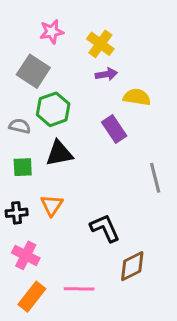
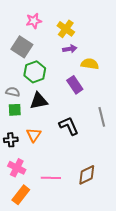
gray semicircle: (20, 126) -> (13, 92), moved
black L-shape: (105, 228) -> (69, 126), moved
pink line: (79, 289) -> (51, 178), moved

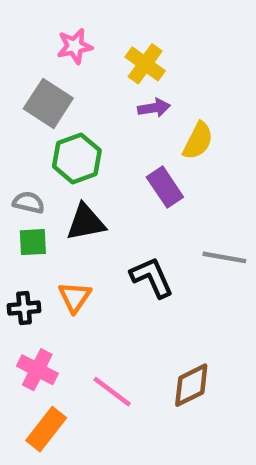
yellow semicircle: (90, 64) -> (198, 141), turned 108
gray line: (102, 117) -> (224, 257), turned -66
pink line: (51, 178) -> (112, 392), turned 36

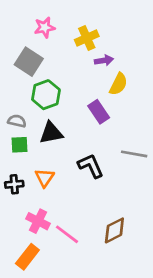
yellow cross: (145, 64) -> (87, 38), turned 30
purple arrow: (154, 108) -> (104, 60), moved
pink cross: (37, 370) -> (38, 221), moved

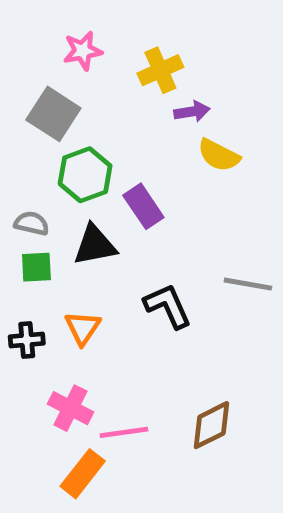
yellow semicircle: (118, 84) -> (219, 155), turned 90
purple rectangle: (99, 112) -> (143, 206), moved
pink line: (67, 234) -> (124, 432), turned -45
orange rectangle: (27, 257) -> (83, 474), moved

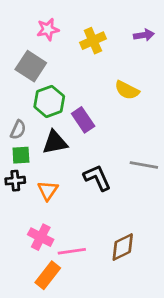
purple arrow: (192, 112) -> (144, 35), moved
gray semicircle: (32, 223) -> (18, 130), turned 102
black cross: (27, 340) -> (15, 181), moved

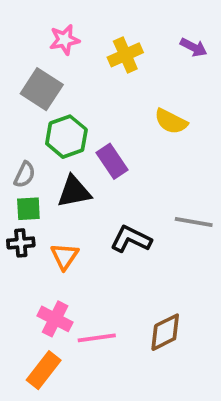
purple arrow: (144, 35) -> (194, 47), turned 36
black L-shape: (97, 178) -> (131, 239), turned -40
orange rectangle: (48, 275) -> (44, 370), moved

